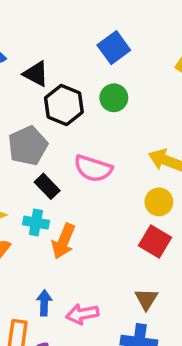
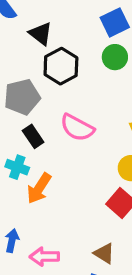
green circle: (114, 98) -> (115, 57), moved
brown triangle: (146, 299) -> (104, 253), turned -40

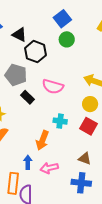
gray pentagon: (22, 97) -> (16, 75), turned -30
cyan cross: (17, 167) -> (60, 121), moved
orange arrow: (39, 188) -> (42, 140), moved

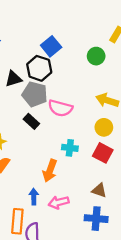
blue square: (62, 19) -> (51, 46), moved
black triangle: (19, 35) -> (13, 79), moved, turned -42
green circle: (67, 39) -> (96, 56), moved
gray pentagon: (16, 75) -> (35, 94), moved

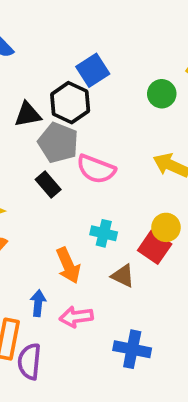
yellow circle: (104, 127) -> (166, 227), moved
orange arrow: (50, 171) -> (68, 265), turned -50
brown triangle: (99, 190) -> (123, 276), moved

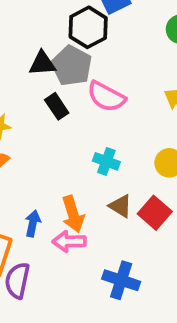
black triangle: (28, 114) -> (42, 63), moved
red square: (155, 247) -> (155, 213), moved
orange arrow: (68, 265) -> (73, 214), moved

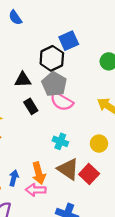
gray pentagon: (72, 66) -> (54, 84), moved
brown triangle: (120, 206) -> (68, 169), size x1.5

